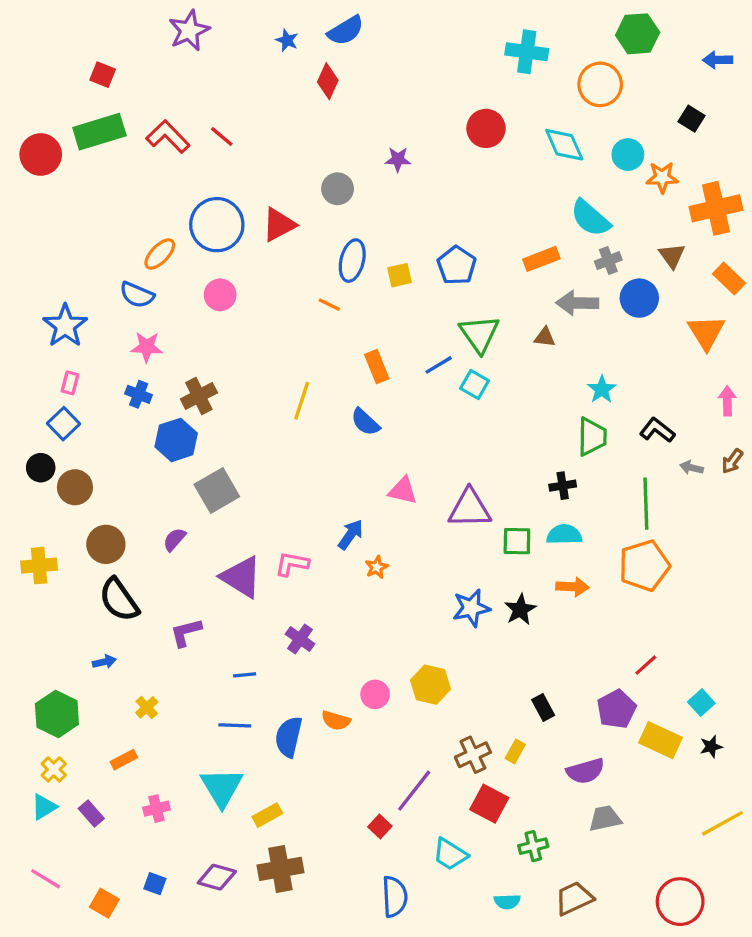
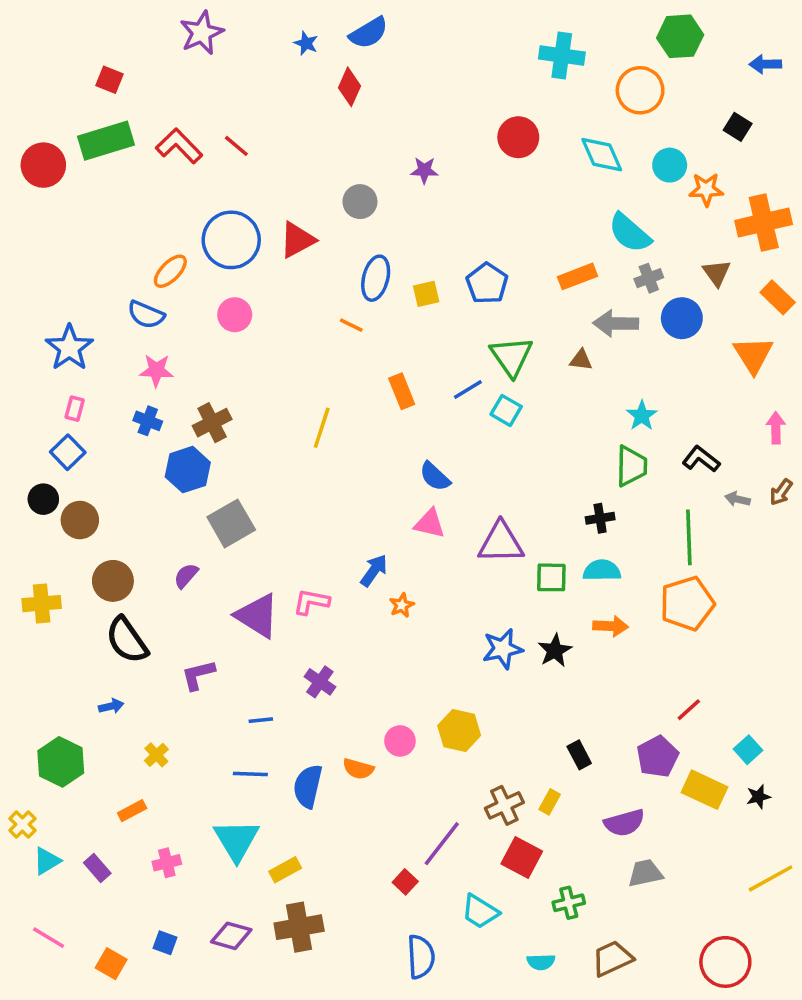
blue semicircle: (365, 422) -> (435, 477), moved
yellow cross: (54, 769) -> (22, 824), moved

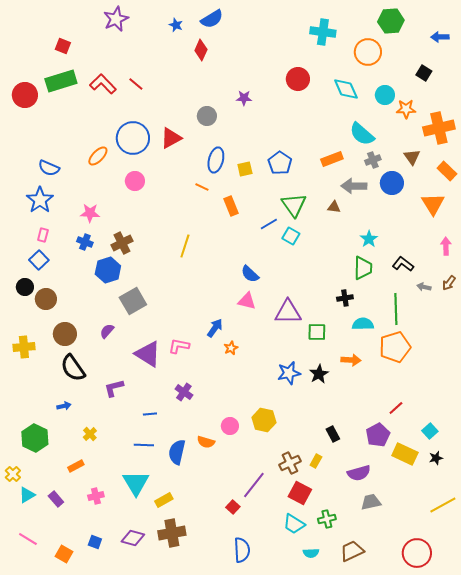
blue semicircle: (146, 315) -> (49, 168), moved
orange rectangle: (402, 391) -> (231, 206), moved
cyan semicircle: (602, 570) -> (363, 324), moved
cyan trapezoid: (480, 911) -> (294, 524), moved

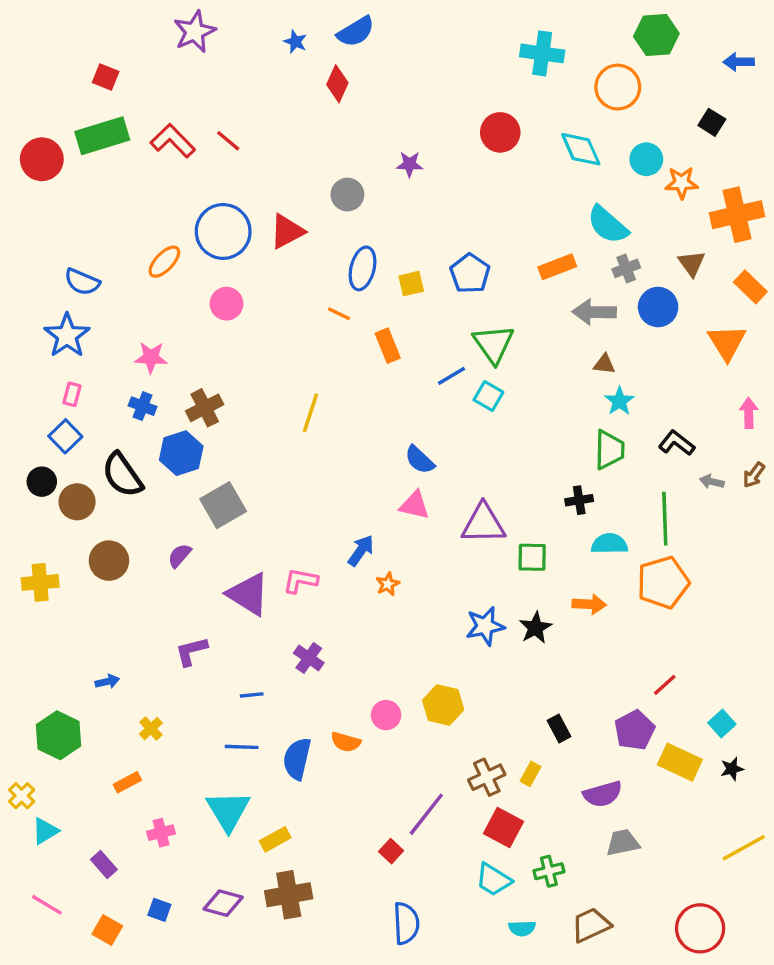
brown triangle: (334, 207) -> (604, 364), moved
black semicircle: (73, 368) -> (122, 475), moved
purple rectangle: (56, 499) -> (104, 865), moved

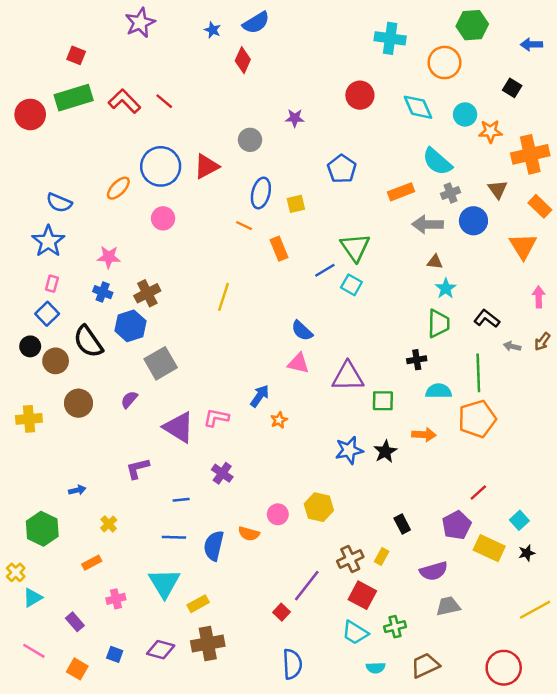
blue pentagon: (470, 273) -> (342, 169), moved

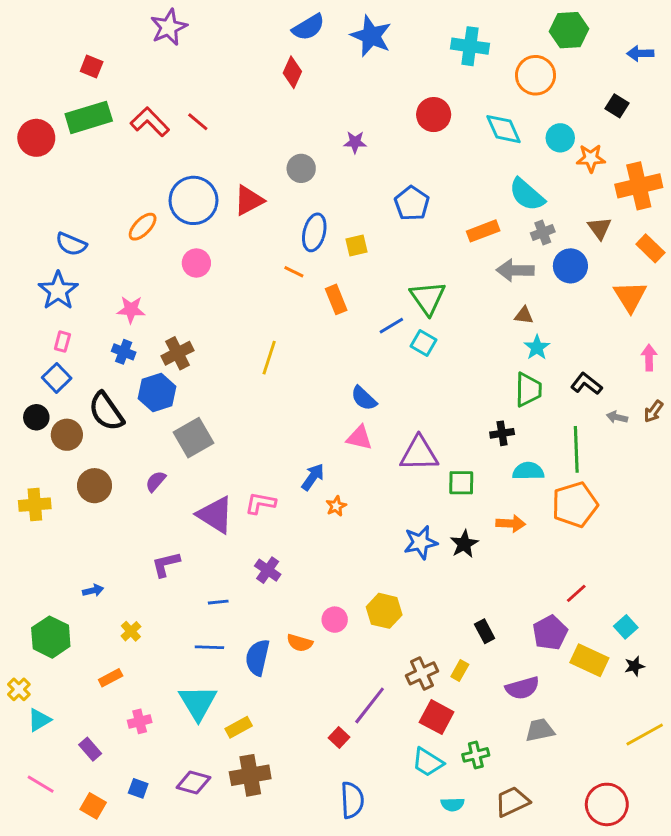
blue star: (213, 30) -> (371, 36), moved, size x2.0

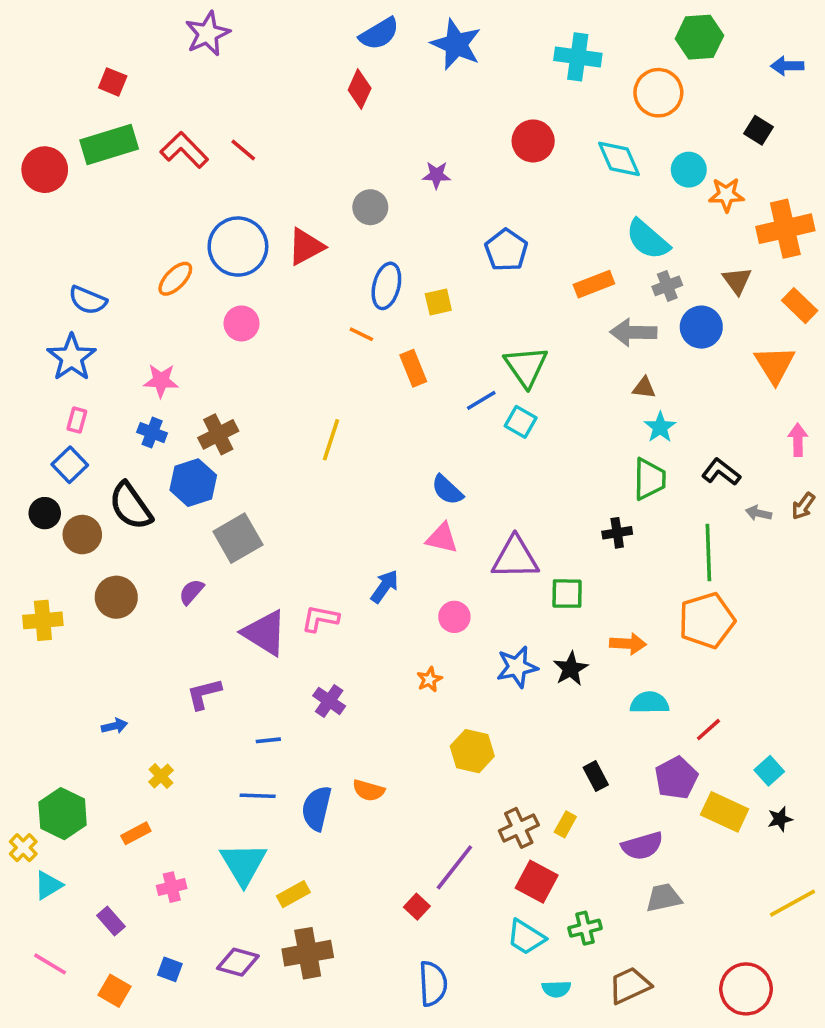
cyan semicircle: (528, 471) -> (649, 703), moved
orange star: (336, 506) -> (429, 679), moved
pink circle: (335, 620) -> (454, 617), moved
green hexagon: (51, 637) -> (63, 814), moved

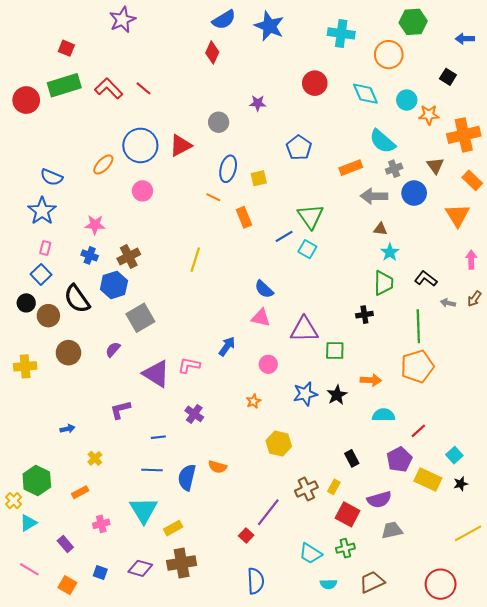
red square: (537, 882) -> (348, 514), moved

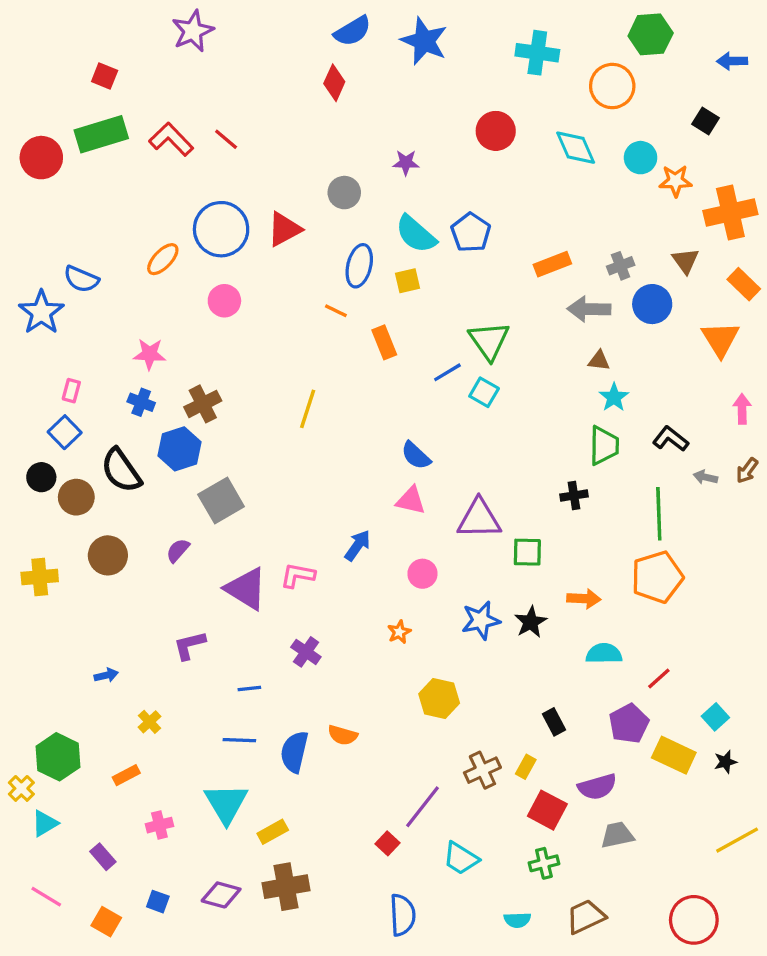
cyan semicircle: (382, 141) -> (416, 234), moved
blue star: (42, 211) -> (41, 312), moved
cyan trapezoid: (311, 553) -> (461, 858), moved

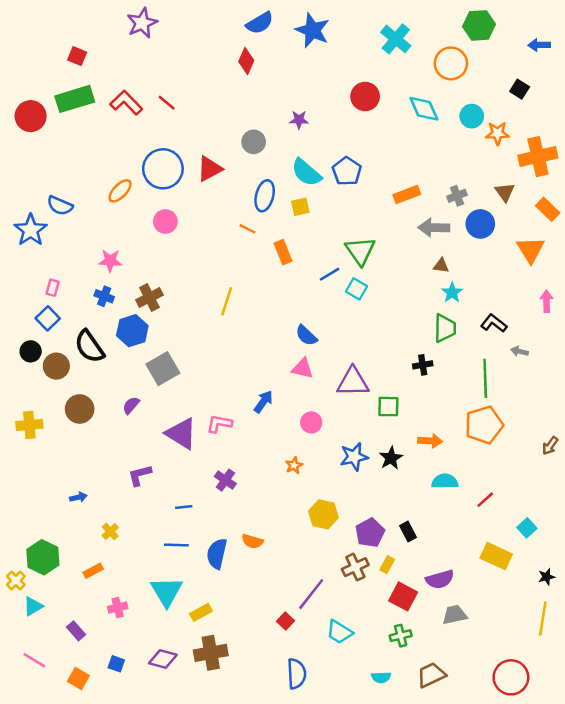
cyan cross: (537, 53) -> (396, 39), turned 32
brown arrow: (747, 471) -> (550, 446), moved
purple pentagon: (629, 724) -> (370, 533), moved
black star: (725, 762) -> (546, 577), moved
yellow line: (737, 840) -> (543, 619), turned -52

